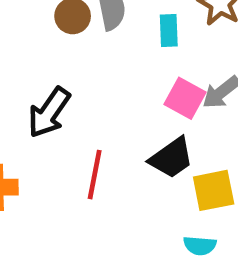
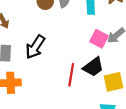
red line: (95, 175) -> (71, 75), moved

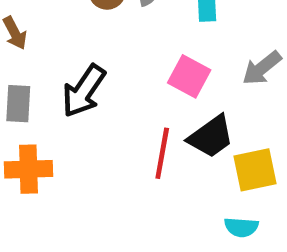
pink square: (99, 39) -> (189, 76), moved

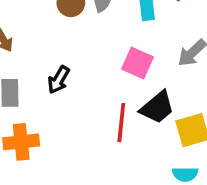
black arrow: (84, 91) -> (59, 80), size x0.7

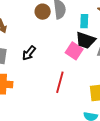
black trapezoid: (157, 107) -> (86, 40), moved, turned 50

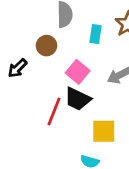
brown circle: (43, 12) -> (47, 46), moved
black trapezoid: (86, 40) -> (78, 99), moved

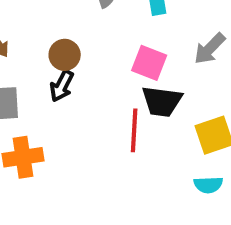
brown circle: (47, 46) -> (65, 55), moved

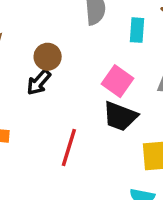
red line: (134, 130) -> (69, 147), moved

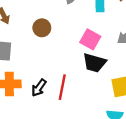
black arrow: (39, 82) -> (39, 88), moved

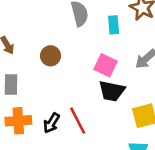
red line: (62, 87) -> (78, 121), turned -35

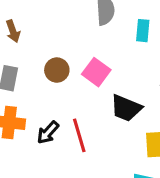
brown circle: (51, 56) -> (57, 70), moved
pink square: (105, 65) -> (96, 72), moved

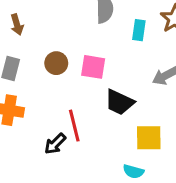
pink square: (96, 72) -> (93, 67), turned -30
black arrow: (48, 132) -> (55, 144), moved

